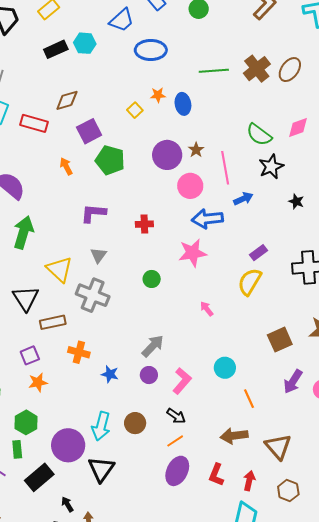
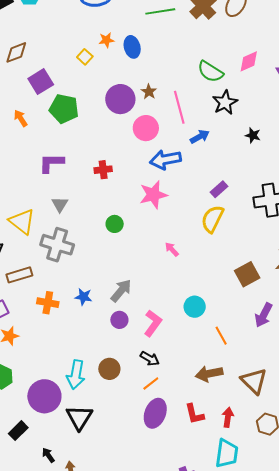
blue star: (110, 374) -> (83, 297), moved
red L-shape: (216, 475) -> (194, 414), turned -30
black rectangle: (39, 477) -> (18, 431), size x0.7

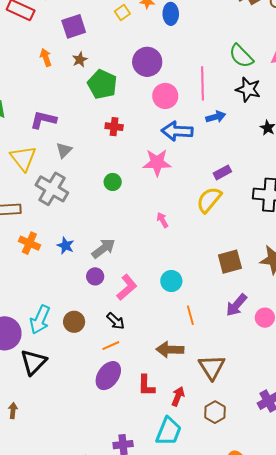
brown star: (149, 92) -> (80, 60), moved
black star: (225, 102) -> (248, 89), turned 30
green pentagon: (64, 109) -> (102, 84), moved
purple L-shape: (51, 163) -> (43, 120), moved

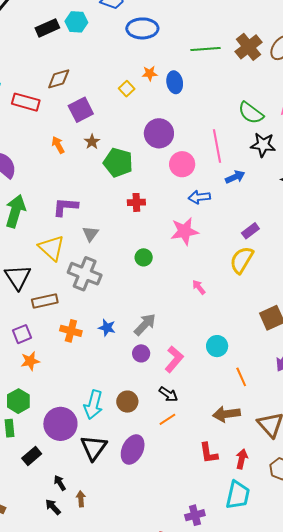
blue arrow: (177, 131) -> (199, 197), size x0.7
purple ellipse: (108, 376) -> (133, 449), moved

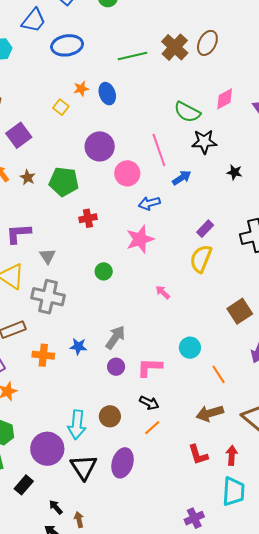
brown star: (92, 142) -> (28, 177), moved
pink L-shape: (174, 359) -> (150, 367), turned -120

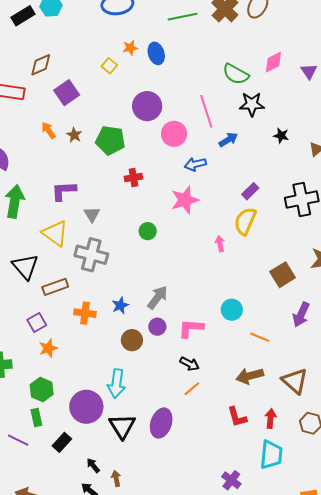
pink arrow: (163, 292) -> (220, 244), moved, turned 35
blue star: (78, 346) -> (120, 305), turned -30
orange line: (219, 374) -> (260, 337), turned -36
brown circle: (110, 416) -> (132, 340), moved
purple cross: (194, 518) -> (231, 480), turned -30

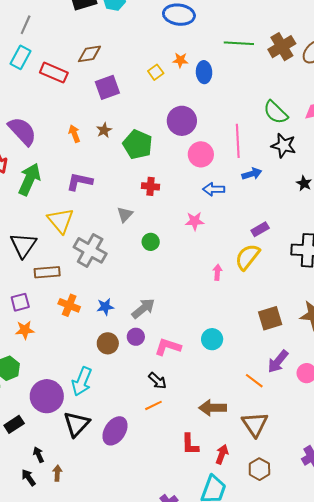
orange arrow: (48, 130) -> (74, 134), moved
pink star: (185, 200) -> (195, 221), size x0.7
gray triangle: (92, 214) -> (125, 214), moved
orange line: (260, 337) -> (254, 381), moved

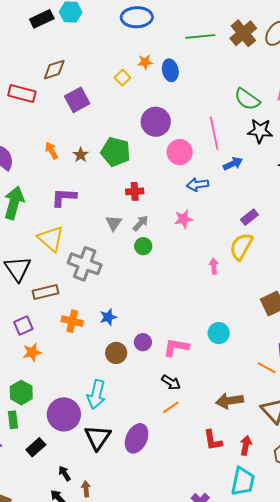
brown star: (104, 130) -> (81, 155), moved
gray arrow: (143, 308) -> (141, 223), moved, size x0.7

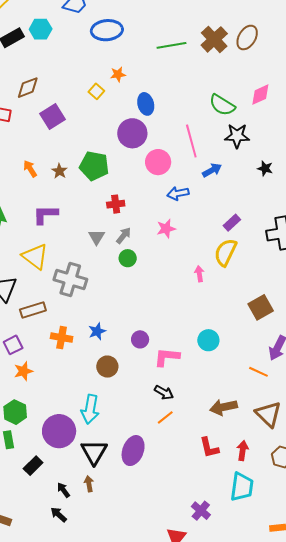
blue ellipse: (170, 70) -> (146, 104), moved
purple circle: (143, 342) -> (140, 339), moved
brown arrow: (86, 489) -> (89, 484), moved

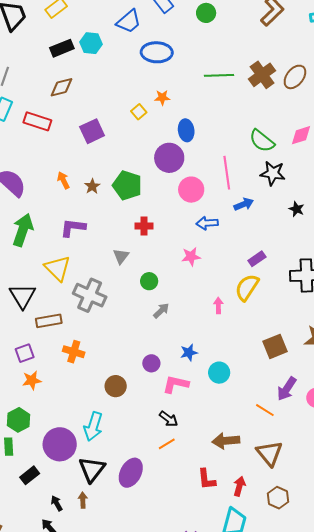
brown diamond: (28, 88) -> (62, 87), moved
gray arrow: (124, 235) -> (161, 311), moved
blue star: (97, 331) -> (189, 353), moved

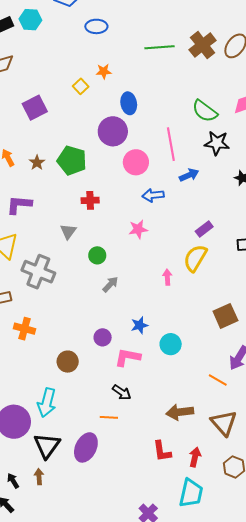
blue ellipse: (157, 52) -> (96, 26), size x0.7
orange line: (167, 444) -> (109, 417), moved, turned 36

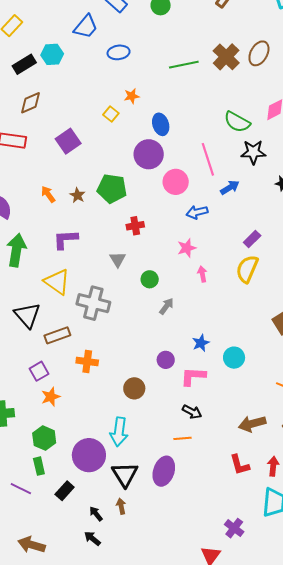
pink arrow: (167, 277) -> (202, 274), moved

